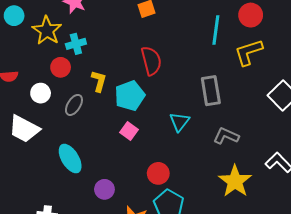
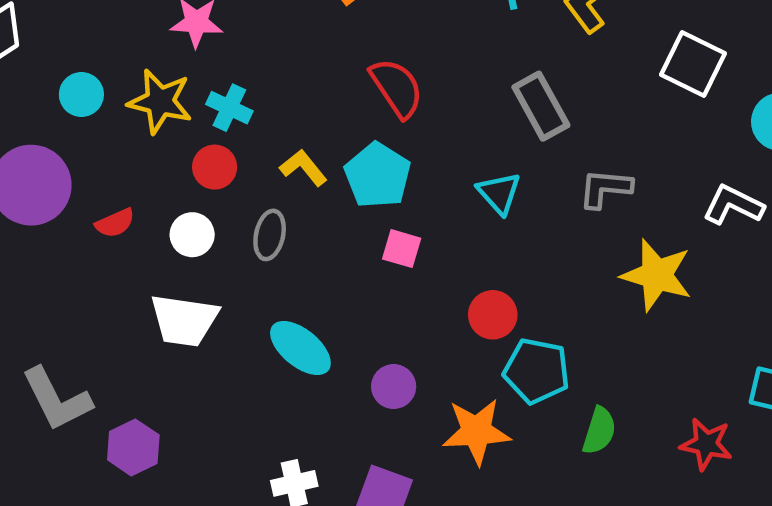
cyan cross: (76, 44) -> (229, 108), turned -30
yellow L-shape: (99, 81) -> (303, 168), turned -35

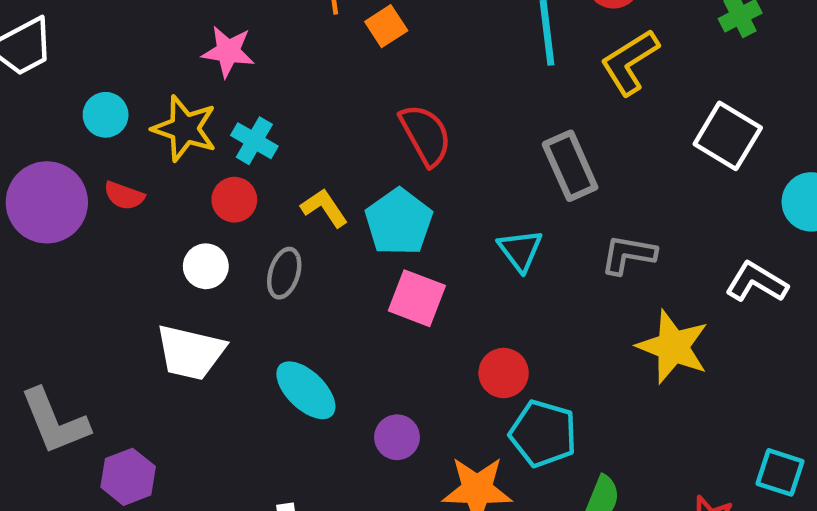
red semicircle: (115, 223) -> (124, 196), moved, turned 39
pink square: (402, 249) -> (417, 298), size x1.4

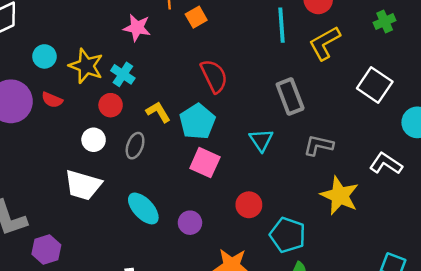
pink star: (228, 51) -> (137, 28), moved
cyan pentagon: (543, 434) -> (288, 235), moved
purple circle: (397, 437) -> (190, 223), moved

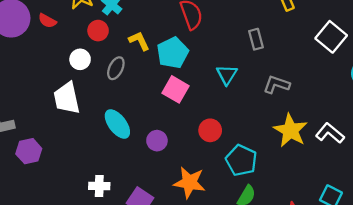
gray rectangle: (290, 96) -> (256, 39), size x0.7
white L-shape: (386, 164) -> (330, 133), moved
white trapezoid: (83, 185) -> (67, 98), turned 56

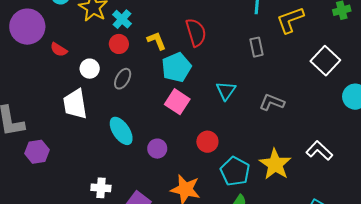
red semicircle: (47, 21) -> (59, 50), moved
red circle: (98, 31) -> (119, 44), moved
gray rectangle: (256, 39) -> (257, 47), moved
yellow L-shape: (139, 41) -> (157, 41), moved
yellow star: (290, 130) -> (275, 164), moved

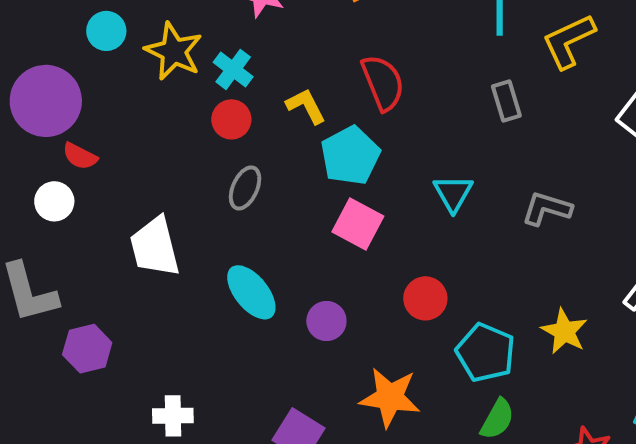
red semicircle: (59, 50) -> (80, 156), moved
white circle: (90, 69) -> (54, 201), moved
yellow star: (275, 164) -> (564, 331), size x0.7
white cross: (101, 188) -> (173, 416), moved

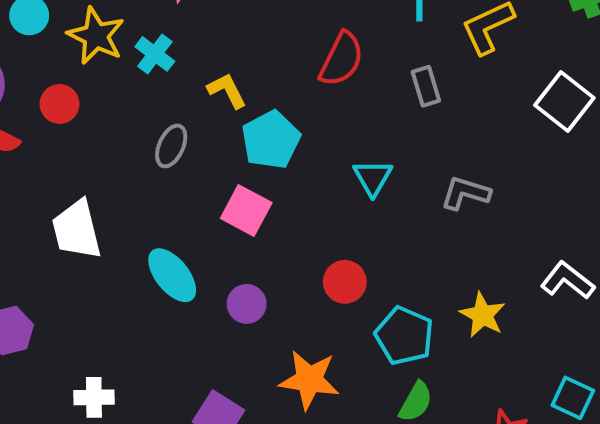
red semicircle: (383, 83) -> (341, 59), moved, turned 48
red circle: (231, 119) -> (60, 104), moved
gray ellipse: (245, 188) -> (171, 146), moved
pink square: (358, 224) -> (246, 210), moved

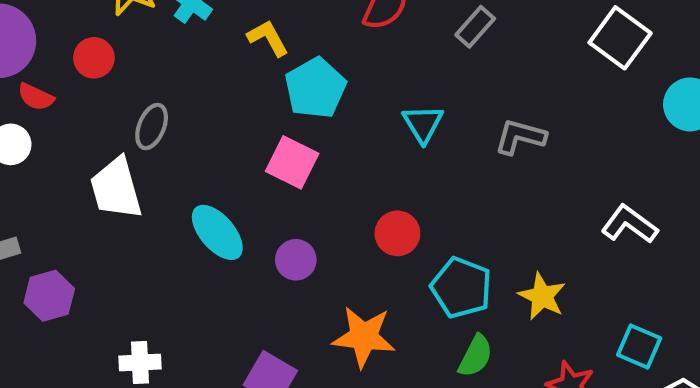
gray rectangle: (426, 86) -> (475, 27), turned 60
gray ellipse: (171, 146) -> (152, 126), moved
yellow star: (483, 315) -> (542, 296), moved

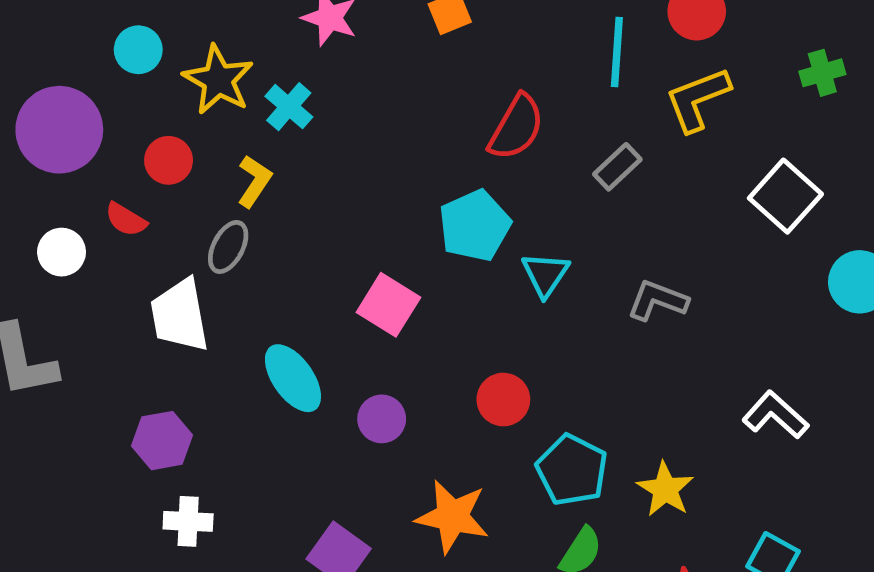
yellow L-shape: (268, 38) -> (254, 181), moved, turned 57
cyan pentagon: (315, 88) -> (475, 226), moved
red semicircle: (36, 97) -> (126, 219), moved
purple hexagon: (49, 296) -> (162, 441), moved

